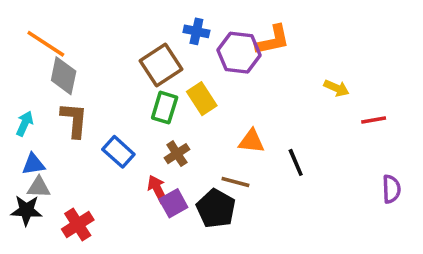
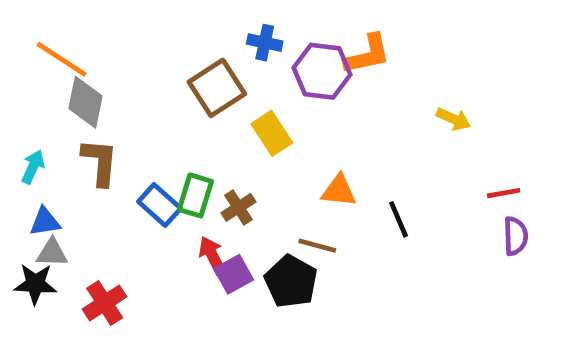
green rectangle: (165, 108) -> (195, 195), moved
red line: (374, 120) -> (504, 193), moved
purple semicircle: (391, 189) -> (516, 236), moved

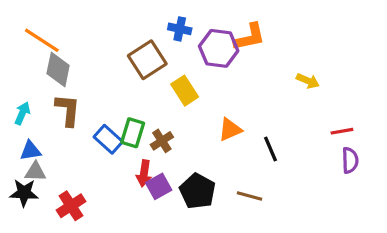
orange triangle: (339, 191) -> (230, 130), turned -30
brown line: (317, 246) -> (249, 196), moved
red arrow: (212, 255) -> (144, 173), turned -145

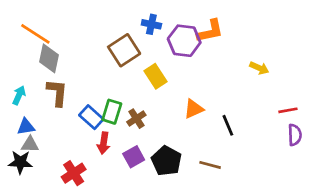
red arrow: (144, 173) -> (104, 143), moved
red cross: (71, 206) -> (74, 173), moved

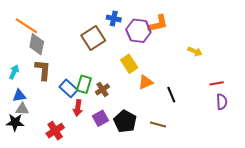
yellow rectangle: (155, 76) -> (129, 64), moved

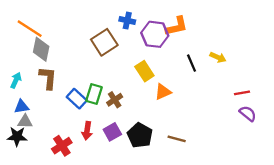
black line: (171, 95) -> (192, 63), moved
purple semicircle: (222, 102) -> (248, 114), turned -49
red arrow: (78, 108) -> (87, 131), moved

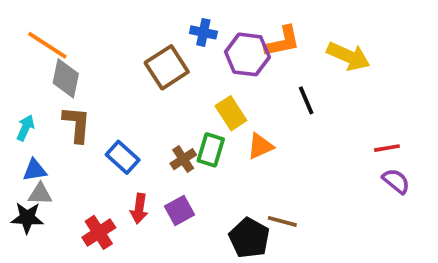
yellow arrow: (218, 57) -> (348, 56), moved, size x1.6
green rectangle: (94, 94) -> (211, 150), moved
black pentagon: (140, 135) -> (249, 238), moved

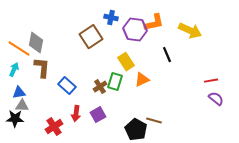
orange line: (47, 45) -> (19, 49), moved

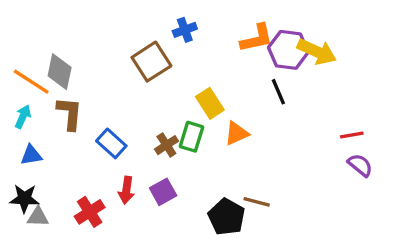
blue cross: (111, 18) -> (185, 30), turned -32
purple hexagon: (135, 30) -> (288, 50), moved
gray triangle: (22, 106) -> (38, 217), moved

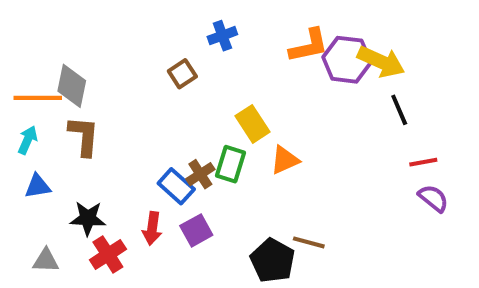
brown square: (151, 62) -> (182, 74), size x0.6
orange line: (31, 82) -> (38, 98), turned -33
black line: (278, 92) -> (399, 110), moved
blue rectangle: (111, 143) -> (176, 186), moved
black star: (24, 199) -> (88, 218), moved

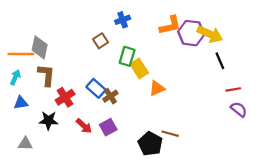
green rectangle: (230, 164) -> (127, 56), moved
blue rectangle: (176, 186) -> (96, 88), moved
red arrow: (152, 228) -> (84, 126), turned -56
red cross: (108, 254) -> (65, 97), moved

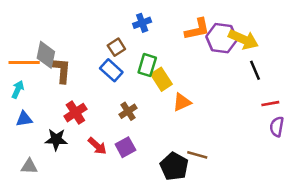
brown L-shape: (46, 75) -> (61, 70), moved
blue rectangle: (96, 88) -> (111, 70), moved
purple semicircle: (239, 109) -> (277, 127), turned -119

